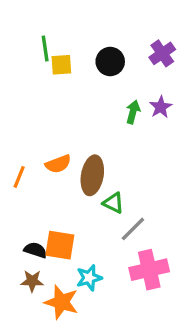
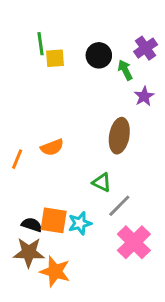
green arrow: (133, 112) -> (125, 70), moved, turned -42
brown ellipse: (92, 175) -> (119, 136), moved
pink cross: (149, 270) -> (134, 242), turned -32
cyan star: (89, 278) -> (80, 223), moved
brown star: (32, 281) -> (29, 252), size x1.5

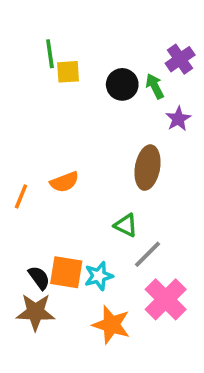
black circle: (99, 55) -> (122, 84), moved
black semicircle: (32, 225) -> (39, 278), turned 36
orange star: (55, 271) -> (111, 325), moved

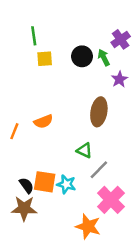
yellow square: (68, 72) -> (45, 59), moved
cyan star: (99, 276) -> (66, 184), turned 30
orange star: (111, 325) -> (88, 226), moved

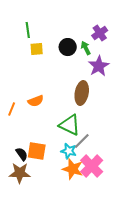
purple star: (119, 79) -> (99, 66), size x1.5
green triangle: (84, 150) -> (70, 125), size x1.6
cyan star: (66, 184) -> (69, 151), moved
orange star: (88, 226) -> (73, 169), moved

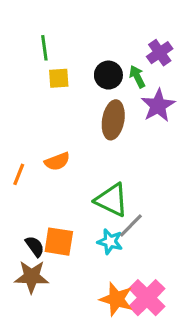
brown ellipse: (82, 93) -> (113, 120), moved
pink cross: (92, 166) -> (147, 298), moved
orange star: (73, 169) -> (116, 299), moved

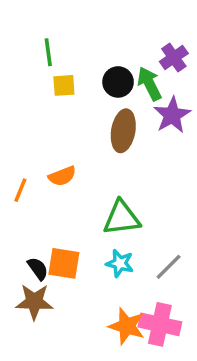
green arrow: (137, 77) -> (149, 84), size x1.4
green triangle: (112, 200) -> (122, 218), turned -33
gray line: (131, 226) -> (169, 267), moved
pink cross: (147, 298) -> (160, 324), turned -33

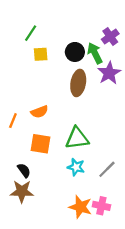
green line: (48, 52) -> (31, 33), turned 42
orange square: (64, 263) -> (41, 144), moved
pink cross: (160, 324) -> (101, 206), size x0.7

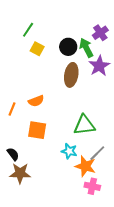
yellow square: (41, 54) -> (37, 49), turned 32
green triangle: (77, 138) -> (84, 125), moved
black semicircle: (24, 170) -> (13, 154), moved
orange star: (80, 207) -> (85, 166), moved

